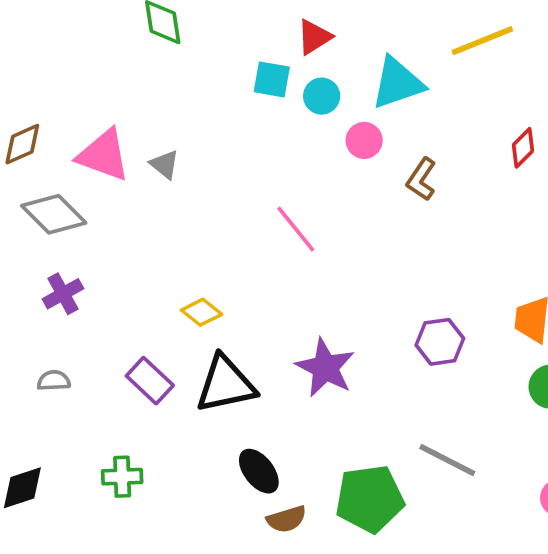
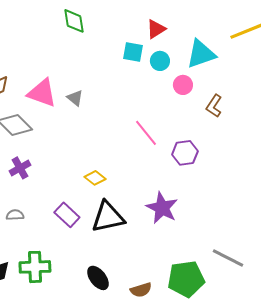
purple hexagon: (440, 342) -> (185, 153), moved
black ellipse: (259, 471) -> (98, 278), moved
green cross: (122, 477) -> (35, 267), moved, size x1.4

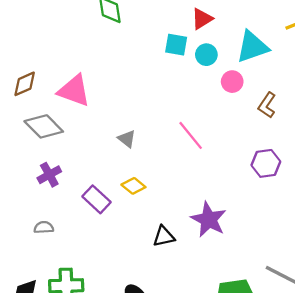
gray triangle: (75, 98) -> (127, 139), moved
purple hexagon: (185, 153) -> (266, 163), moved
purple rectangle: (67, 215) -> (96, 199), moved
black triangle: (108, 217) -> (164, 236), moved, size x0.6

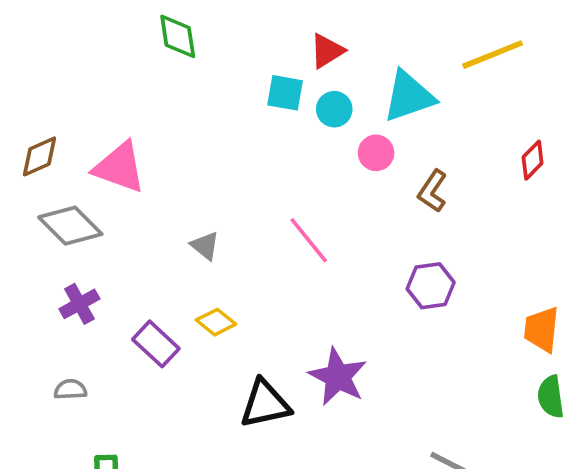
black triangle: (164, 236) -> (265, 404), size x1.4

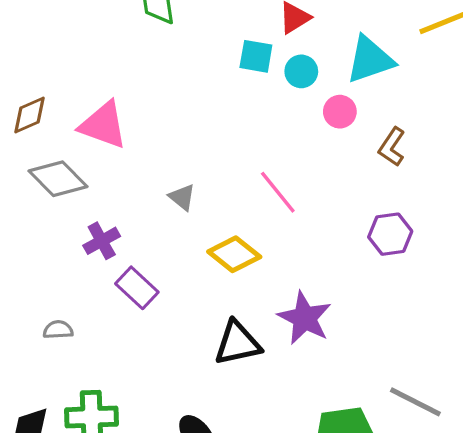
purple cross: (79, 304) -> (102, 241), moved
yellow diamond: (216, 322) -> (234, 254), moved, size x1.4

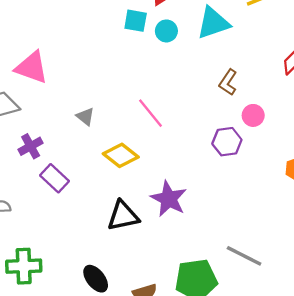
pink circle: (340, 112) -> (253, 115), moved

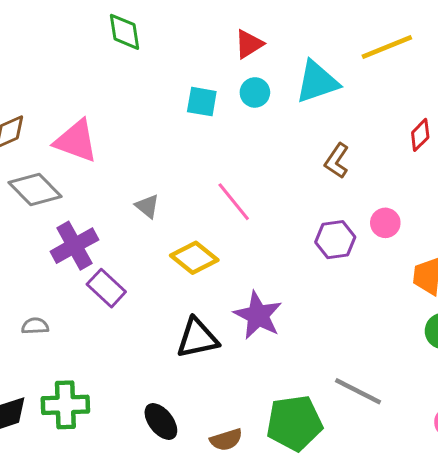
cyan square: (136, 21) -> (202, 102), moved
pink circle: (253, 115) -> (385, 223), moved
purple cross: (31, 146) -> (74, 246), size x1.4

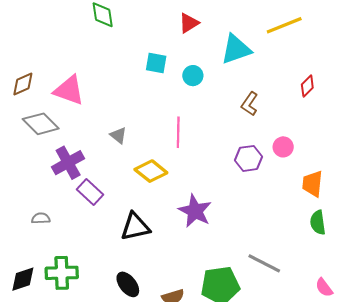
cyan circle: (255, 92) -> (193, 76), moved
pink line: (234, 202) -> (178, 132), turned 40
black triangle: (197, 338) -> (135, 227), moved

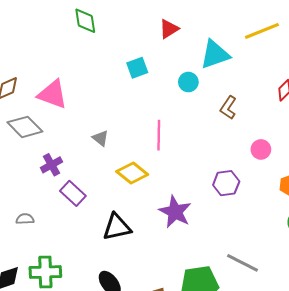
cyan square: (156, 63) -> (137, 68), turned -30
cyan circle: (193, 76) -> (188, 82), moved
purple hexagon: (249, 158) -> (226, 183), moved
purple cross: (68, 163) -> (51, 165), size x0.7

